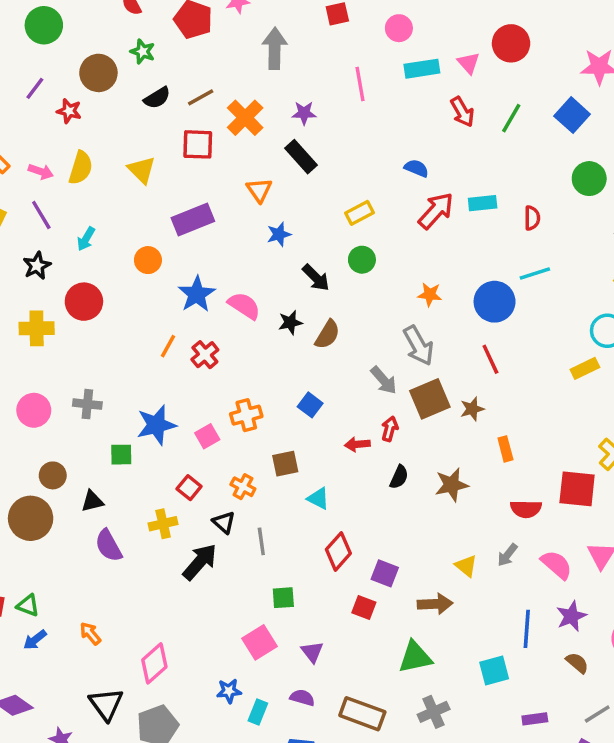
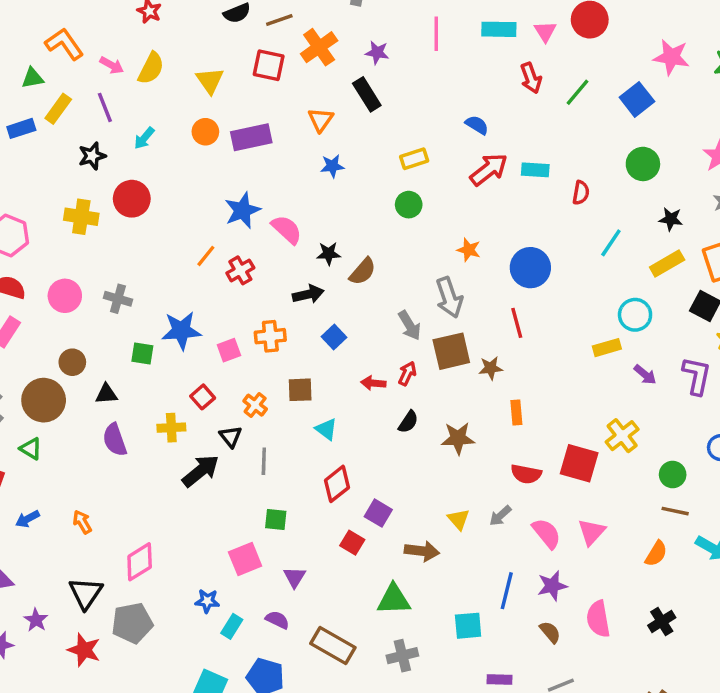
orange circle: (148, 260) -> (205, 132), moved
cyan line: (535, 274) -> (611, 243), moved, turned -48
black arrow: (316, 278) -> (308, 294), moved, turned -68
green triangle: (28, 605) -> (31, 449), moved

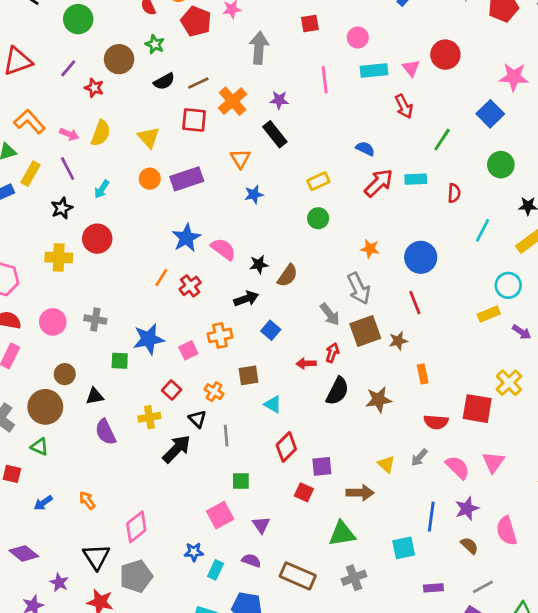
green line: (577, 92) -> (442, 140), moved
black semicircle: (408, 422) -> (337, 391), size x1.5
purple square: (378, 513) -> (322, 466), turned -30

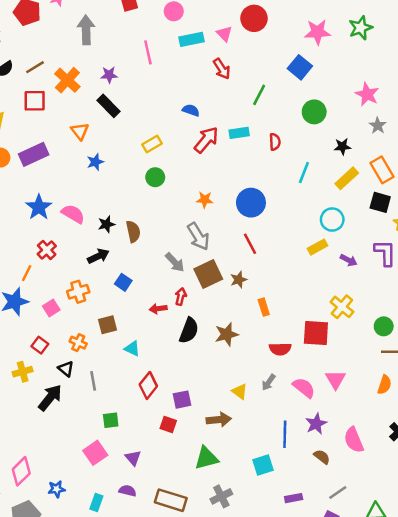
brown semicircle: (288, 276) -> (133, 232), turned -40
orange line: (161, 277) -> (27, 273), moved
blue star: (194, 552) -> (56, 489), moved

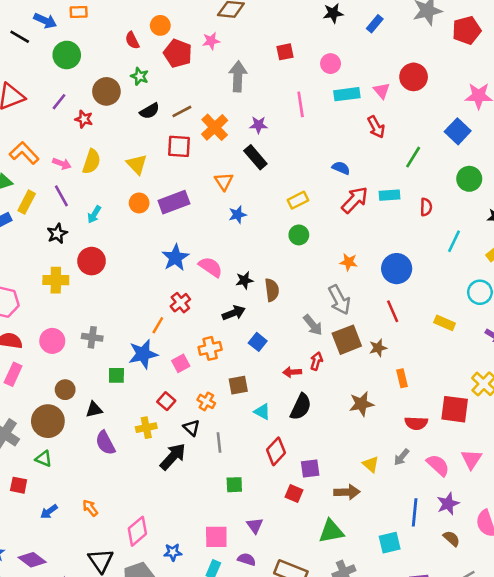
yellow rectangle: (317, 247) -> (445, 323), moved, turned 48
black semicircle: (189, 331) -> (301, 407), moved
pink square: (95, 453) -> (216, 537), moved, turned 30

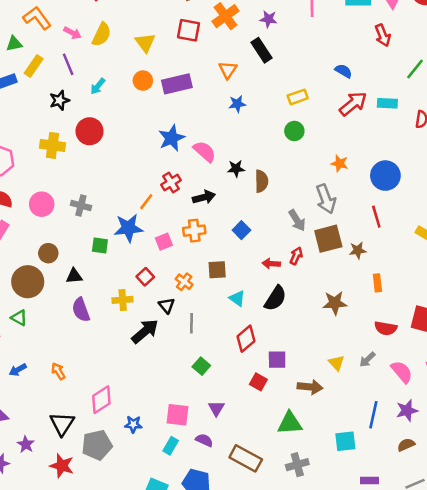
black arrow: (234, 313) -> (204, 197), moved
green square: (234, 485) -> (201, 366), turned 36
brown semicircle: (451, 538) -> (406, 445), turned -72

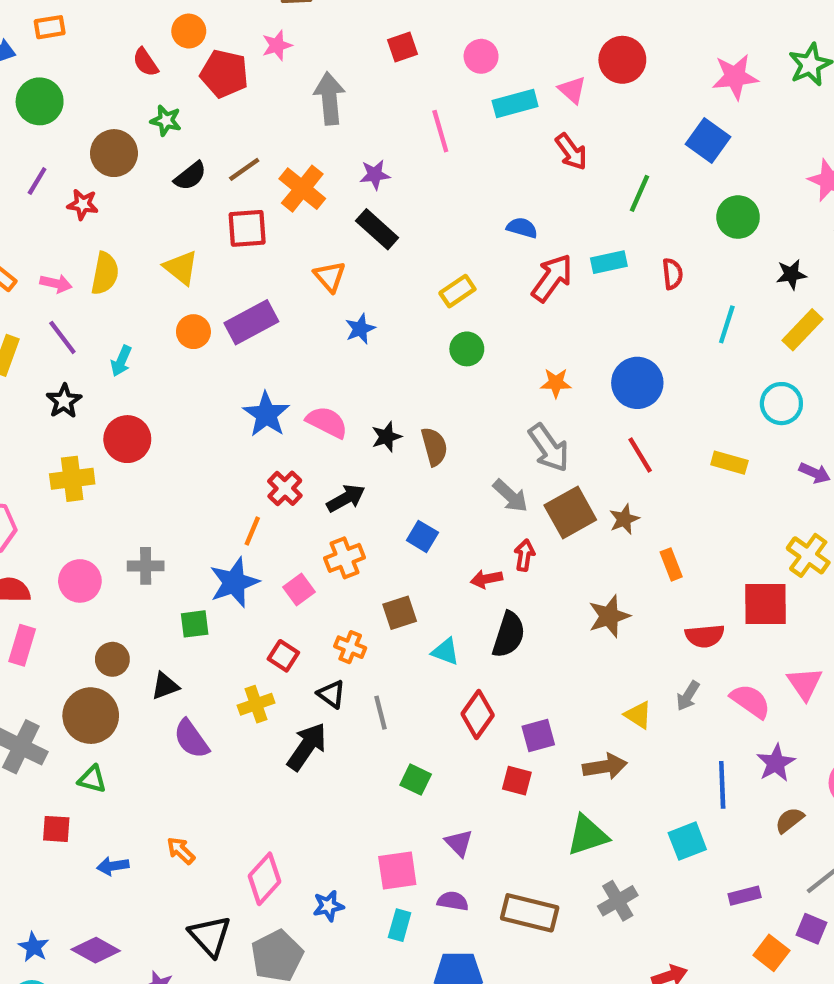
blue arrow: (18, 370) -> (113, 866), turned 36

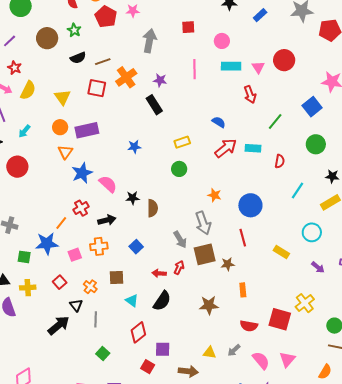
red star: (83, 204) -> (15, 68), moved
orange triangle: (330, 277) -> (65, 152), moved
yellow cross: (256, 704) -> (28, 288), moved
yellow triangle: (638, 715) -> (210, 353), turned -40

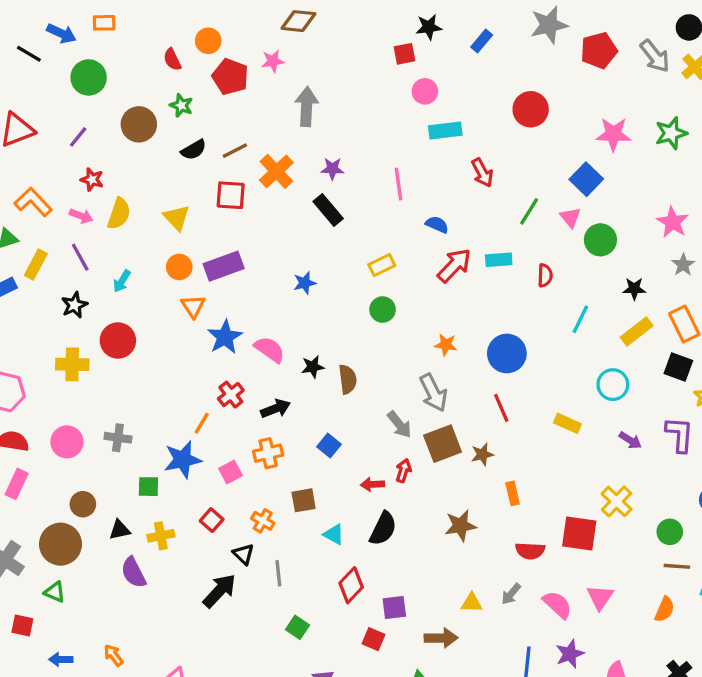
red square: (188, 27) -> (404, 54), moved
pink triangle: (258, 67) -> (570, 217), moved
pink line: (195, 69) -> (398, 184), moved

